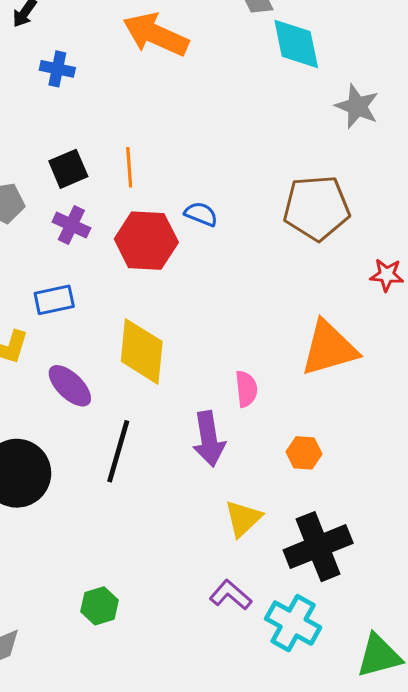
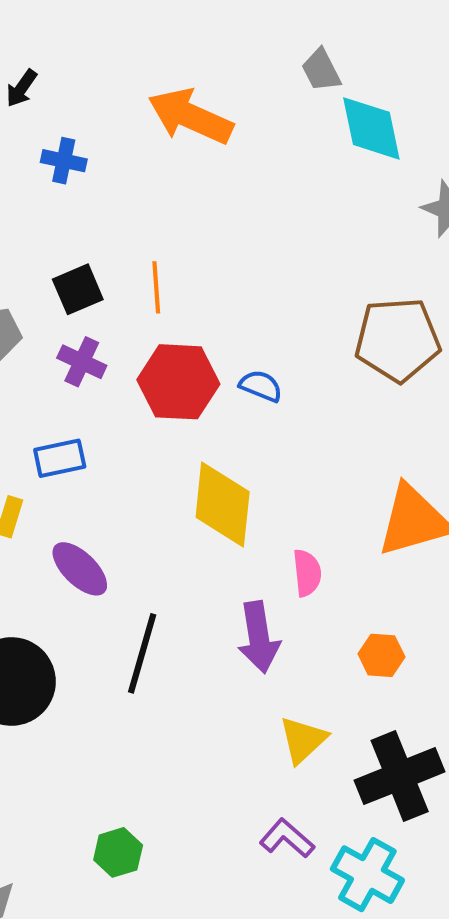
blue semicircle: (201, 214) -> (261, 386), moved
yellow diamond: (142, 351) -> (223, 505), moved

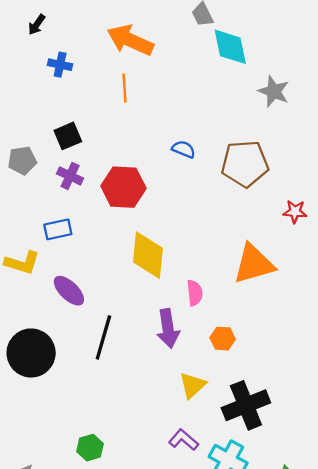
orange line: (156, 287) -> (125, 88), moved
blue semicircle: (261, 386) -> (184, 149), moved
orange hexagon: (381, 655) -> (223, 339), moved

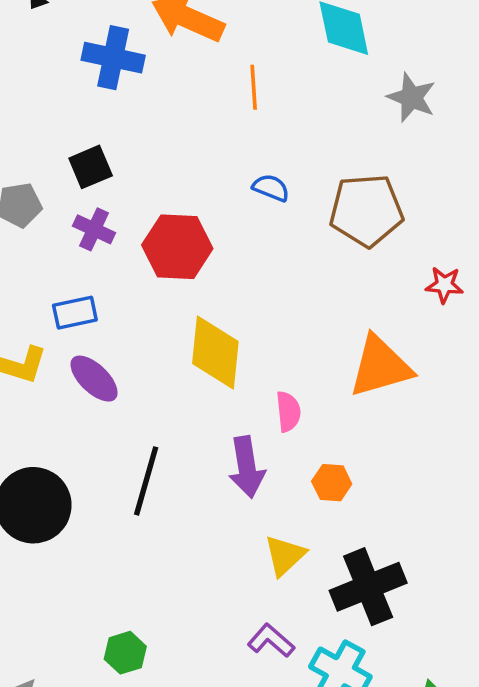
blue cross: (60, 65) -> (113, 58), moved, size x1.6
orange line: (125, 88) -> (254, 87), moved
purple ellipse: (69, 291) -> (94, 379), moved

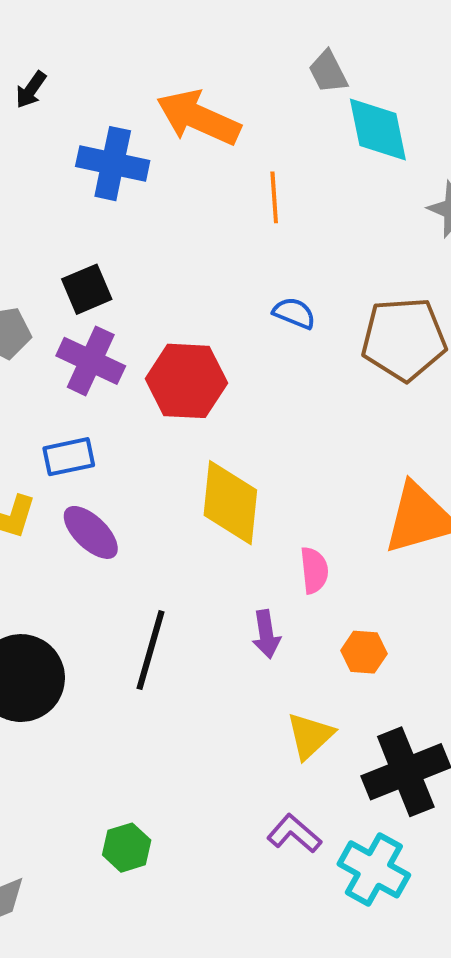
purple cross: (94, 229) -> (91, 361), size x1.4
purple arrow: (247, 467) -> (266, 634), size x0.7

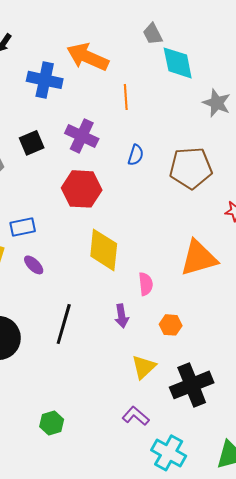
blue semicircle: (294, 313) -> (136, 155), turned 85
purple cross: (91, 361) -> (82, 136), moved
purple ellipse: (91, 532) -> (34, 265), size x0.7
cyan cross: (374, 869) -> (169, 453), moved

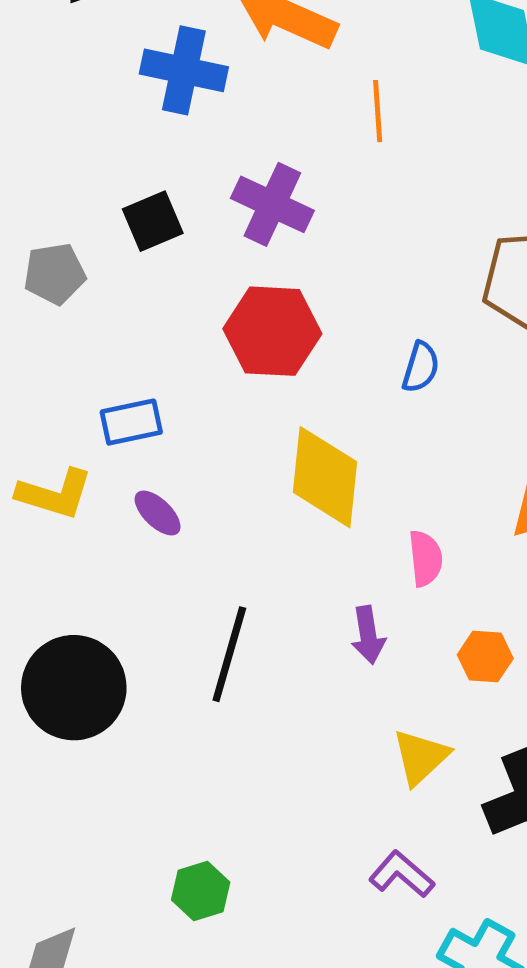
blue semicircle: (136, 155) -> (421, 367), moved

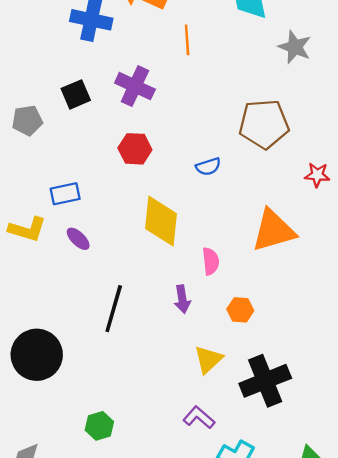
red hexagon: (272, 331) -> (135, 149), size x0.7
blue semicircle: (421, 367) -> (208, 167), turned 55
black circle: (74, 688) -> (37, 355), moved

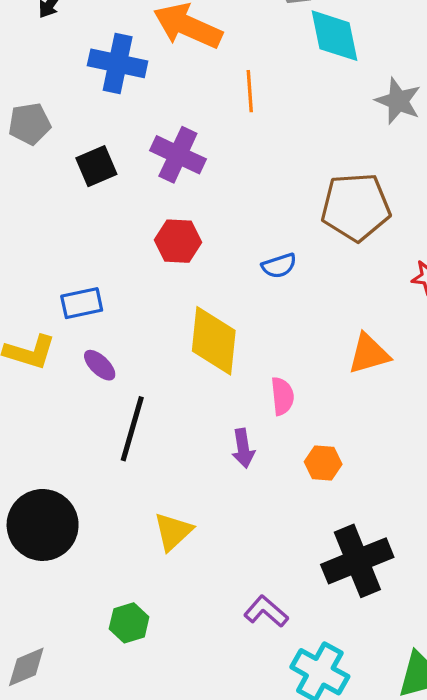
gray pentagon: (27, 120) -> (30, 124), moved
orange triangle: (273, 230) -> (369, 354), size x0.7
black line: (114, 309) -> (132, 429), moved
yellow triangle: (208, 359) -> (173, 532), moved

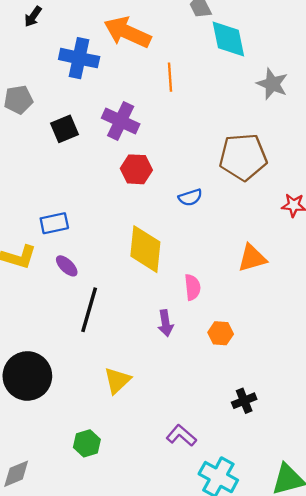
red hexagon: (178, 241) -> (136, 169), moved
black cross: (357, 561) -> (244, 401), size x0.5

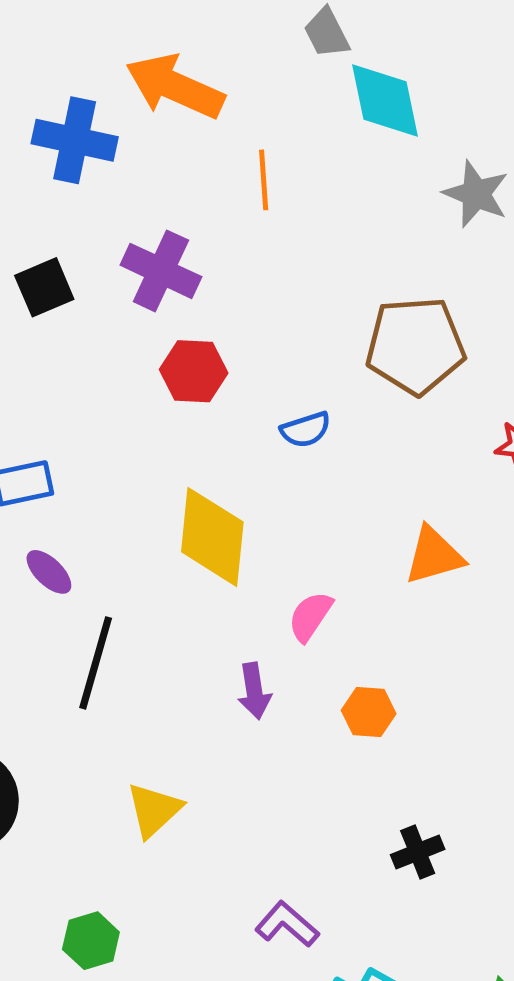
pink semicircle: (193, 287) -> (310, 616), turned -140

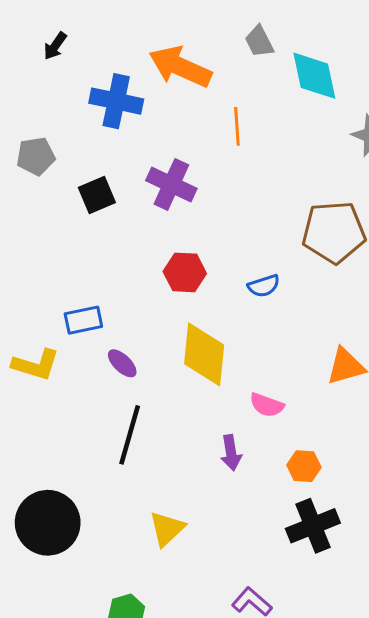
gray trapezoid: (327, 33) -> (259, 41), moved
red hexagon: (194, 371) -> (185, 272), moved
purple ellipse: (49, 572) -> (122, 363), moved
pink semicircle: (310, 616) -> (267, 405), turned -104
black cross: (418, 852) -> (313, 526), moved, size x1.6

